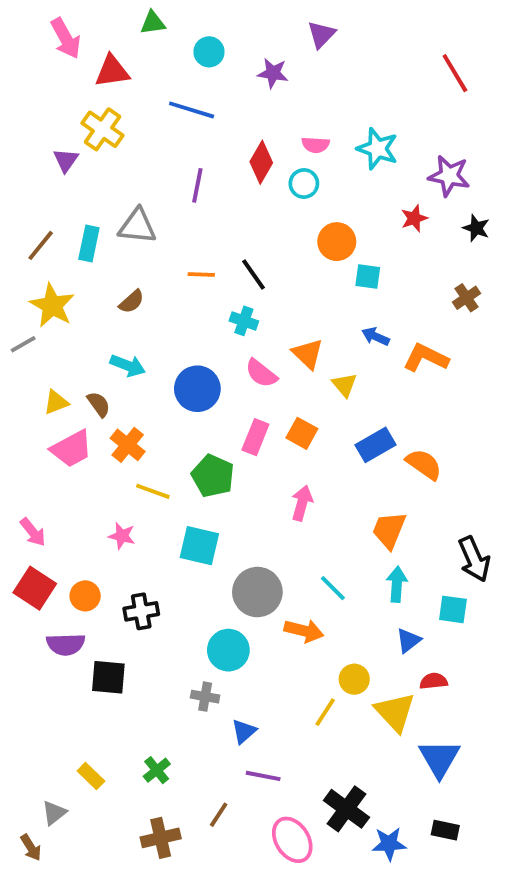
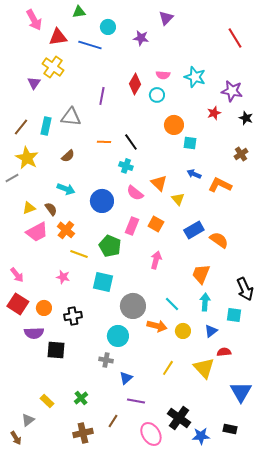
blue line: (192, 110) -> (90, 45), moved
yellow circle: (354, 679) -> (183, 331), moved
blue triangle: (439, 759) -> (241, 392), moved

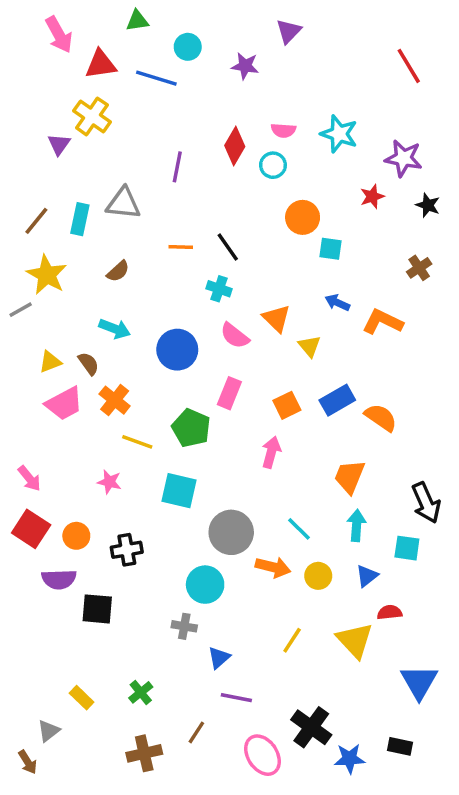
orange square: (156, 224) -> (287, 405), moved, turned 35

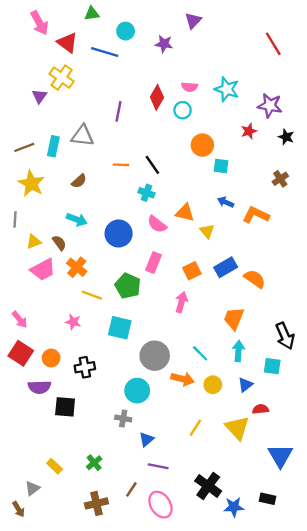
red triangle: (101, 64) -> (67, 43), turned 45
brown line: (36, 221) -> (24, 147), turned 30
gray line: (21, 310) -> (15, 220), moved, turned -56
orange triangle: (276, 318) -> (185, 213), turned -30
pink ellipse: (263, 755) -> (160, 505), moved

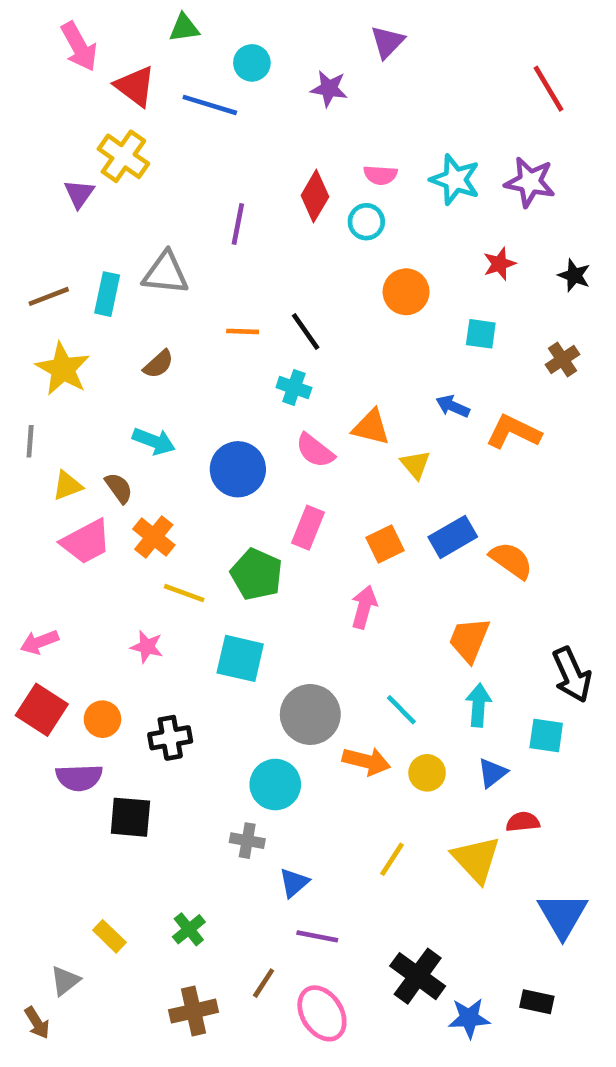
purple star: (270, 106) -> (530, 182), moved
cyan square: (221, 166) -> (481, 334), moved
pink arrow: (20, 320) -> (39, 642), turned 108

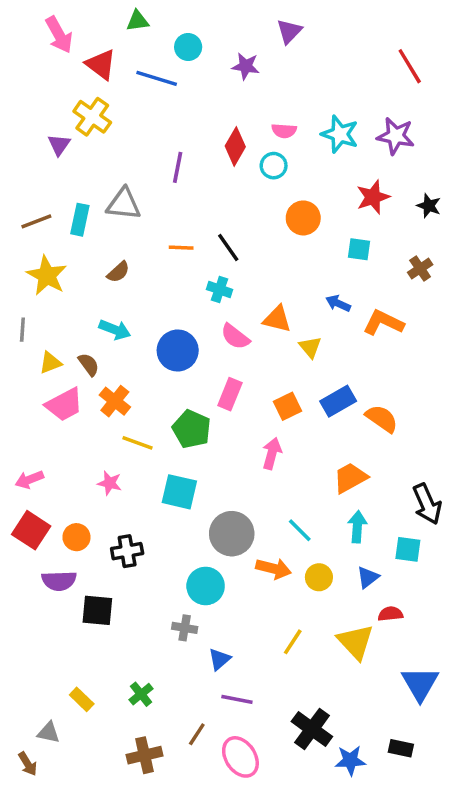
red star: (499, 264) -> (373, 197), size x1.4
orange trapezoid: (469, 640) -> (350, 478), turned 39
gray triangle: (65, 981) -> (49, 733), turned 50

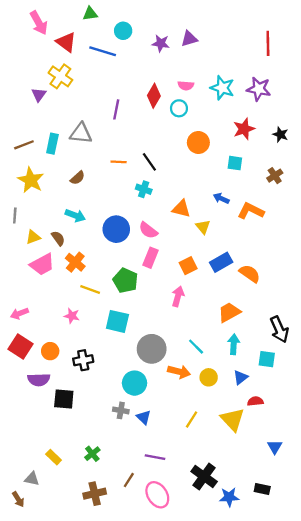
purple triangle: (289, 31) -> (189, 39), moved, turned 30
red line: (410, 66) -> (268, 43), turned 30
pink semicircle: (235, 337) -> (148, 230), moved
blue triangle: (219, 659) -> (144, 417), moved, turned -35
blue triangle: (420, 684) -> (275, 447), size x0.6

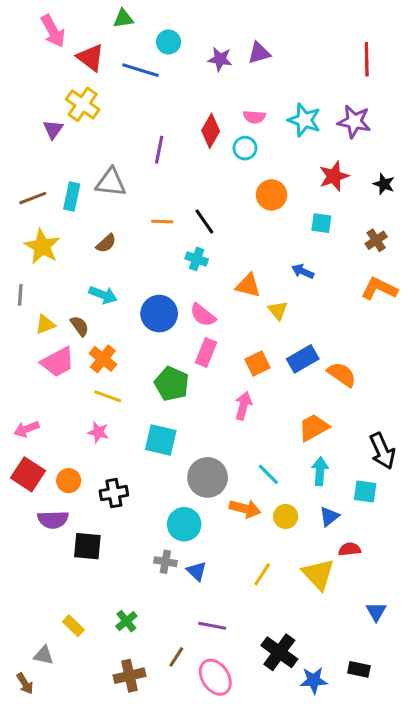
orange L-shape: (251, 211) -> (379, 289), moved
yellow line: (90, 290) -> (108, 396), moved

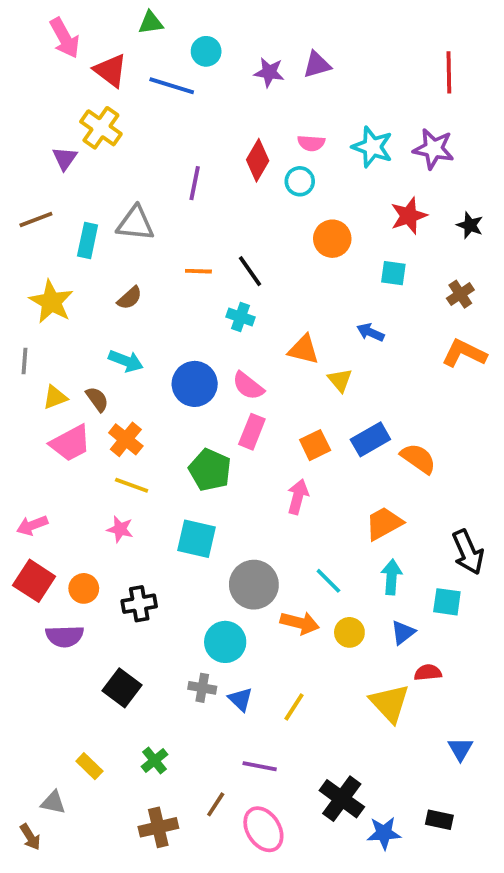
brown line: (33, 198) -> (36, 220), moved
black square: (87, 546) -> (122, 688), moved, turned 32
yellow line: (262, 574) -> (294, 707), moved

